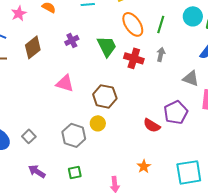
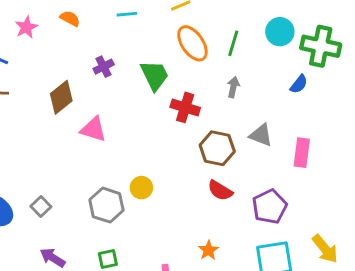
brown diamond: (33, 47) -> (61, 97), moved
red cross: (134, 58) -> (185, 107), moved
gray triangle: (191, 78) -> (261, 135), moved
brown hexagon: (105, 96) -> (217, 148), moved
purple pentagon: (176, 112) -> (270, 207), moved

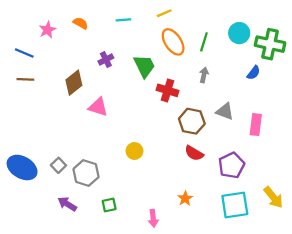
gray hexagon: (106, 205) -> (86, 173), moved

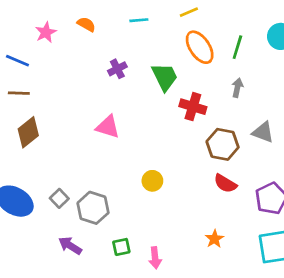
brown diamond: (74, 83) -> (28, 132), moved
pink arrow: (153, 218) -> (155, 258), moved

